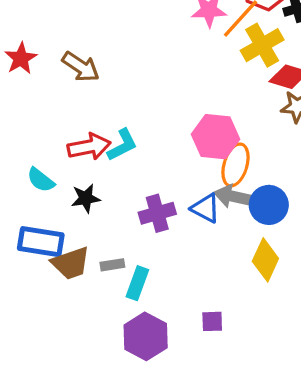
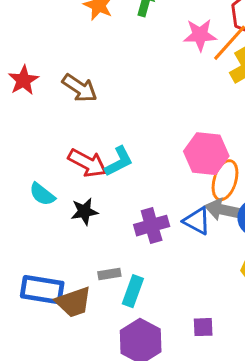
red arrow: (89, 147) -> (88, 163), turned 39
blue rectangle: (41, 242) -> (42, 290), moved
brown trapezoid: (71, 263) -> (73, 302), moved

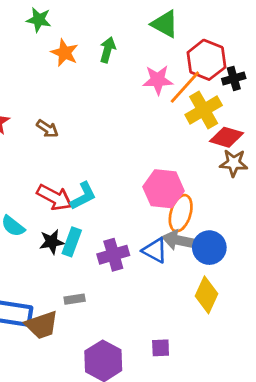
brown arrow: (80, 88) -> (47, 129), size x0.7
cyan rectangle: (133, 291) -> (72, 242), moved

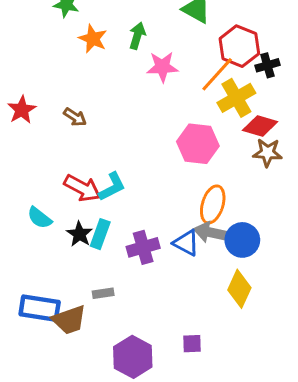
pink star: (158, 80) -> (162, 67), moved
pink hexagon: (163, 189) -> (198, 144), moved
black star: (52, 242) -> (79, 234), turned -30

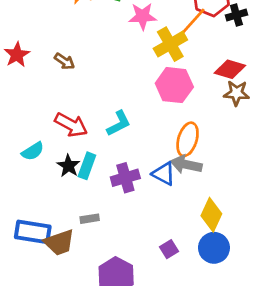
yellow cross: (236, 98) -> (170, 44), moved
cyan L-shape: (112, 187) -> (119, 123), moved
cyan semicircle: (40, 218) -> (33, 151), turned -70
blue circle: (242, 240) -> (214, 248), moved
purple square: (192, 344) -> (169, 249), moved, turned -30

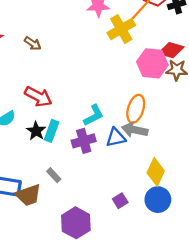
pink hexagon: (174, 85) -> (152, 63), moved
cyan L-shape: (119, 123) -> (94, 115), moved
blue triangle: (164, 174) -> (116, 138), turned -40
gray rectangle: (90, 219) -> (54, 175), turned 56

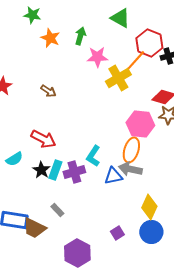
brown arrow: (33, 43) -> (48, 91), moved
pink hexagon: (152, 63) -> (140, 124), moved
cyan L-shape: (94, 115) -> (93, 156), turned 150
purple cross: (84, 141) -> (74, 172), moved
brown trapezoid: (28, 195) -> (34, 228), turned 45

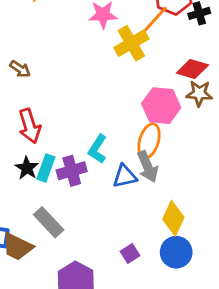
brown arrow: (48, 91) -> (20, 69), moved
red arrow: (43, 139) -> (30, 126), turned 45
gray arrow: (130, 169) -> (148, 167), turned -125
gray rectangle: (57, 210) -> (49, 222), size x1.6

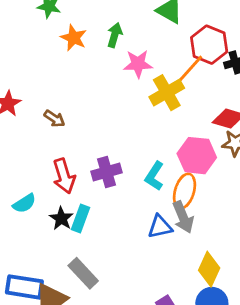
cyan L-shape: (97, 149) -> (154, 176), moved
purple cross: (72, 171) -> (106, 172), moved

